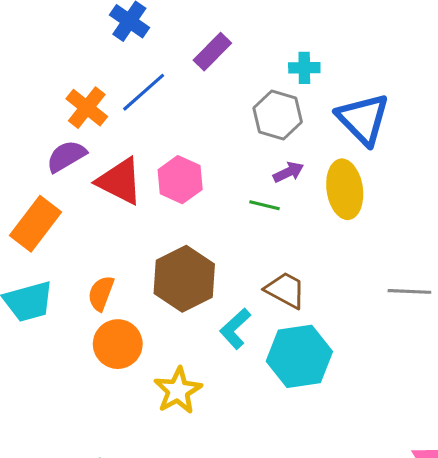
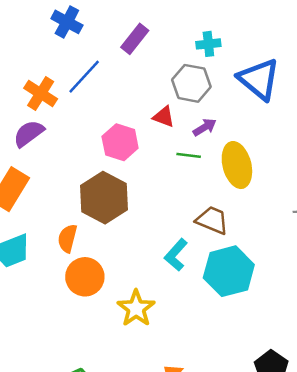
red triangle: (120, 181) -> (164, 117), moved, size x0.6
yellow ellipse: (345, 189) -> (237, 165), moved
brown hexagon: (184, 279) -> (104, 198), moved

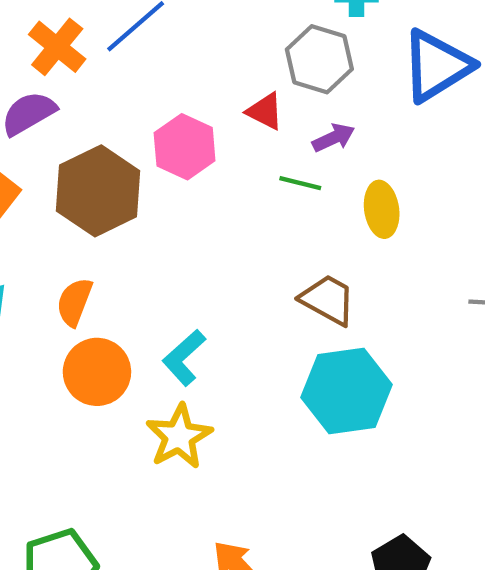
blue triangle: (259, 79) -> (437, 66), turned 42
yellow ellipse: (237, 165) -> (382, 209), size x0.7
brown hexagon: (104, 198) -> (98, 191), moved
cyan L-shape: (176, 255) -> (184, 358), moved

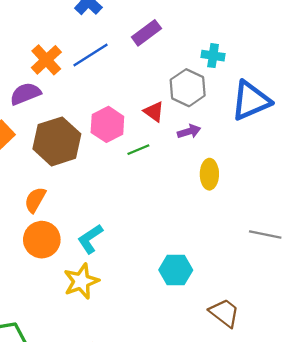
green line: (300, 183) -> (138, 150), moved, turned -45
brown trapezoid: (328, 300) -> (224, 313), moved
cyan hexagon: (346, 391) -> (176, 270), size x0.7

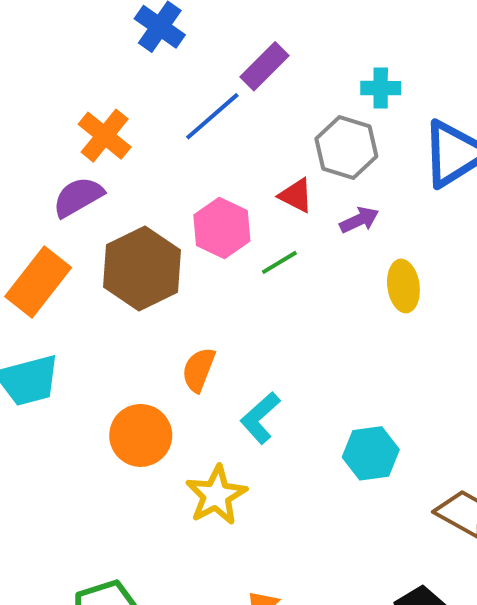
blue line: (91, 55) -> (212, 116), moved
orange semicircle: (35, 200) -> (199, 370), moved
cyan L-shape: (90, 239) -> (260, 418), moved

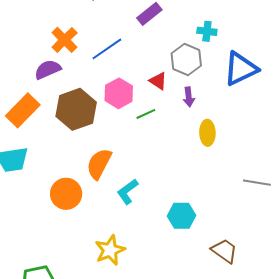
blue line: (212, 116) -> (107, 49), moved
purple arrow: (359, 220) -> (189, 97), turned 102
orange semicircle: (199, 370) -> (99, 164), size x1.4
yellow star: (216, 495) -> (110, 250), moved

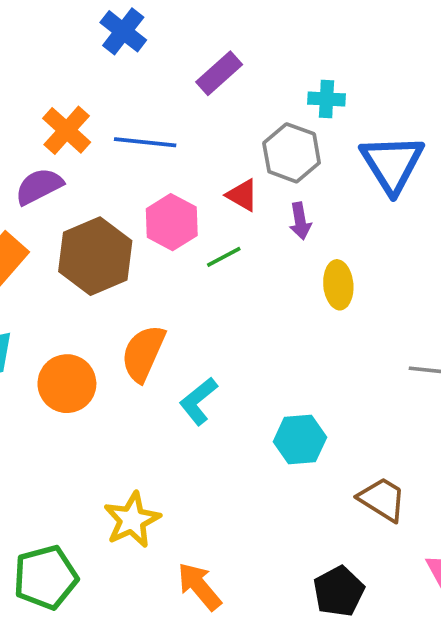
blue line: (107, 49) -> (145, 142), turned 44
blue triangle: (241, 69) -> (392, 164), turned -33
orange circle: (66, 194) -> (67, 384), moved
yellow star: (110, 250) -> (132, 520), moved

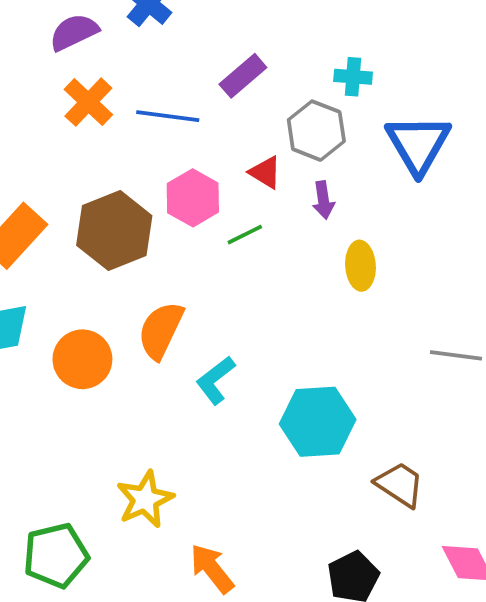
purple rectangle: (219, 73) -> (243, 76), moved
purple semicircle: (39, 186) -> (74, 32), moved
cyan hexagon: (300, 439) -> (318, 422), size x1.4

